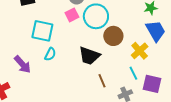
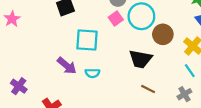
cyan semicircle: (50, 54) -> (92, 73), moved, turned 72
purple arrow: (22, 64) -> (67, 66), moved
brown line: (102, 81) -> (148, 89), moved, turned -32

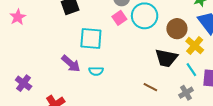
brown circle: (163, 34) -> (177, 29), moved
black trapezoid: (140, 59) -> (166, 58), moved

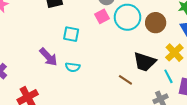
brown circle: (177, 29) -> (156, 23), moved
cyan square: (91, 39) -> (71, 34), size x0.7
brown line: (150, 87) -> (125, 80), moved

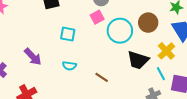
cyan circle: (127, 17) -> (120, 31), moved
purple arrow: (48, 57) -> (33, 57), moved
brown line: (125, 80) -> (102, 77), moved

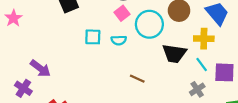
yellow cross: (166, 51) -> (204, 39), turned -36
purple arrow: (33, 57) -> (40, 68), moved
cyan semicircle: (69, 66) -> (119, 40), moved

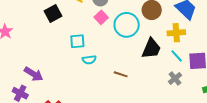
cyan semicircle: (119, 40) -> (89, 60), moved
black trapezoid: (174, 53) -> (151, 49), turned -70

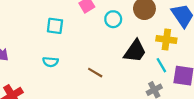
cyan circle: (127, 25) -> (113, 19), size x0.6
cyan semicircle: (89, 60) -> (50, 62), moved

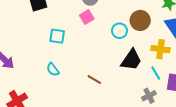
cyan circle: (113, 19) -> (120, 31), moved
cyan semicircle: (50, 62) -> (53, 70), turned 48

